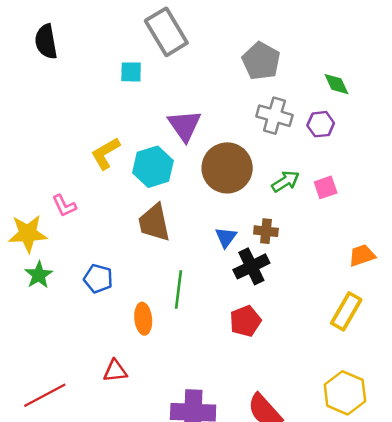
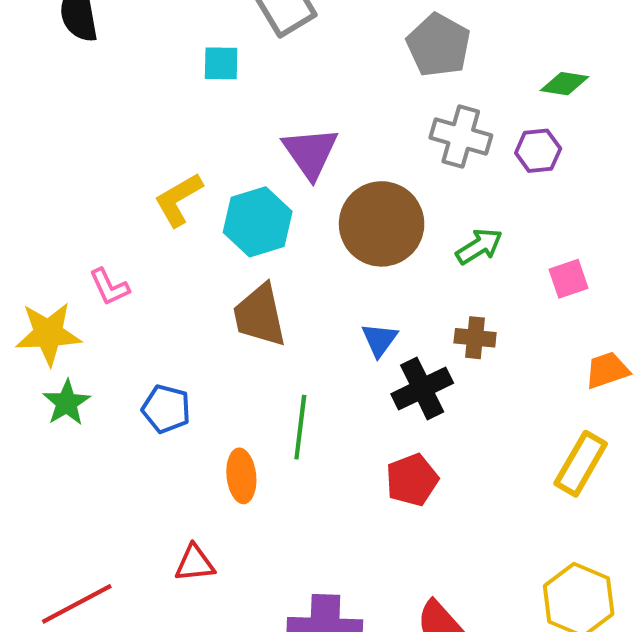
green diamond: (336, 84) -> (564, 84), turned -56
pink square: (326, 187) -> (569, 279), moved
brown cross: (266, 231) -> (475, 338), moved

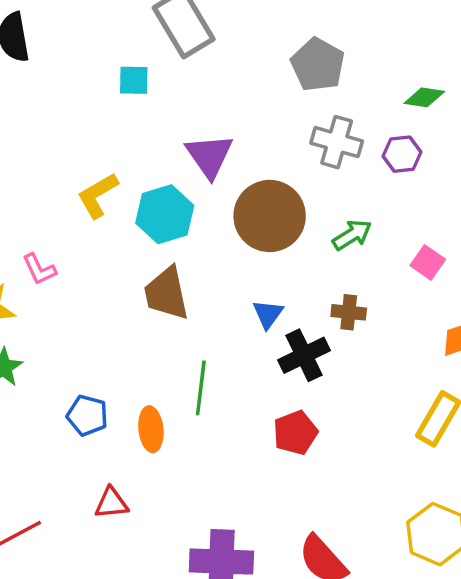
pink square: (569, 279) -> (428, 262), turned -36
blue pentagon: (166, 409) -> (87, 415), moved

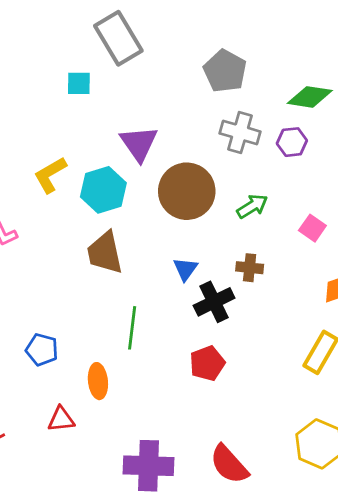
green diamond: (424, 97) -> (310, 97), size x1.4
orange ellipse: (151, 429) -> (98, 381), moved

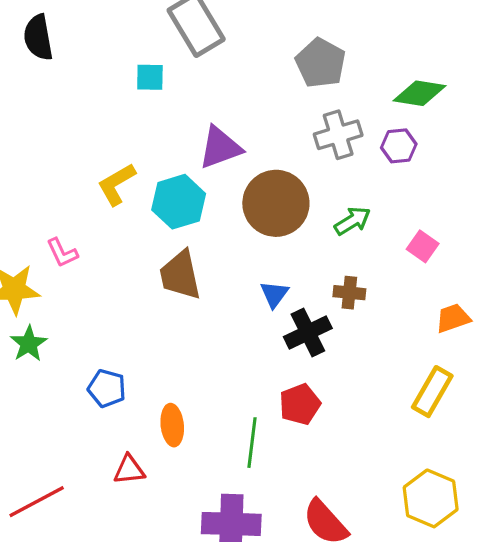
gray cross: (240, 132) -> (338, 135), turned -33
purple triangle: (139, 143) -> (220, 147), turned 45
green line: (132, 328) -> (252, 443), moved

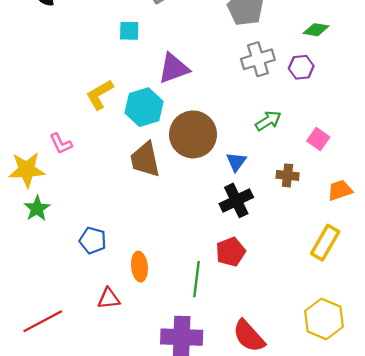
cyan square: (150, 77) -> (129, 31), moved
green diamond: (419, 93) -> (316, 30), size x0.7
brown circle: (276, 203) -> (193, 134), moved
brown cross: (349, 293) -> (288, 175), moved
blue triangle: (274, 294) -> (236, 162), moved

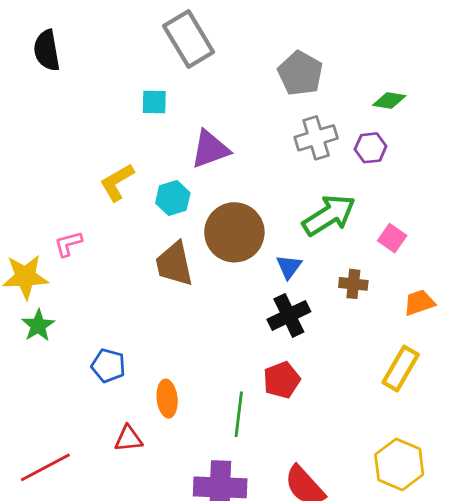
cyan hexagon: (144, 107) -> (173, 198), size x0.7
green arrow: (268, 121) -> (329, 215), size x1.6
pink L-shape: (61, 144) -> (68, 244), turned 100

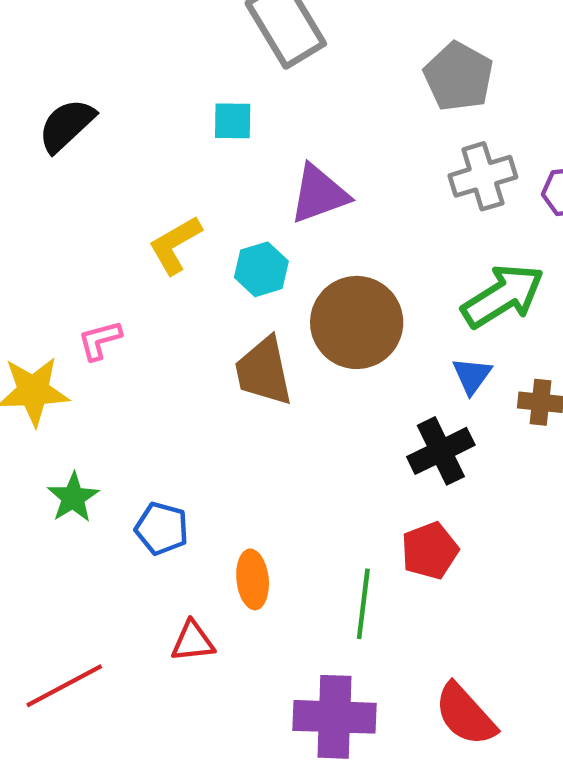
black semicircle: (47, 50) -> (66, 125), moved, turned 57
blue triangle: (289, 267) -> (472, 376), moved
green star: (38, 325) -> (73, 497), moved

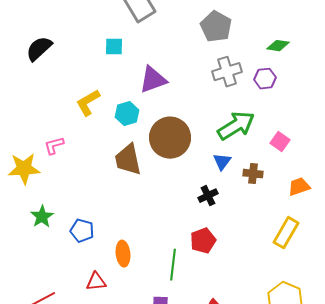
black cross: (441, 451) -> (208, 196), size x0.7

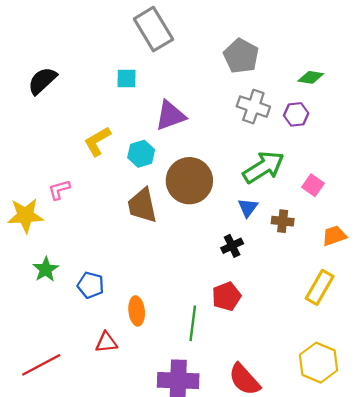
gray cross: (227, 72) -> (253, 107), turned 36

